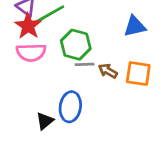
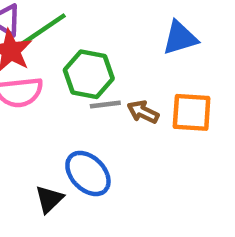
blue ellipse: (70, 107) -> (88, 173), turned -48

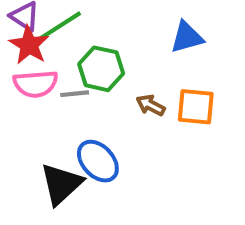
gray line: (105, 105) -> (75, 94), moved
black triangle: (49, 199) -> (61, 184), size x1.6

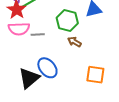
green hexagon: (101, 69) -> (67, 21), moved
orange square: (196, 107) -> (95, 75), moved

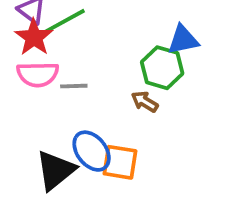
green hexagon: (67, 21) -> (162, 68), moved
orange square: (95, 75) -> (120, 162), moved

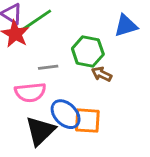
green hexagon: (162, 68) -> (88, 51), moved
pink semicircle: (38, 74) -> (30, 92), moved

